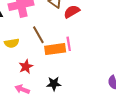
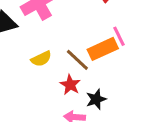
brown line: (38, 35) -> (77, 60), moved
black star: (54, 84) -> (96, 99), moved

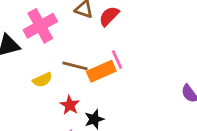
brown line: (77, 60) -> (75, 66), moved, turned -30

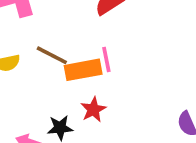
red star: (70, 105) -> (93, 109), moved

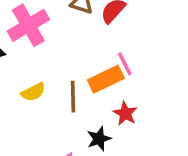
brown line: (52, 55) -> (73, 97), moved, turned 76

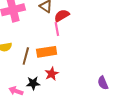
pink line: (125, 64) -> (57, 29), moved

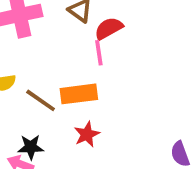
brown line: (26, 56) -> (41, 100), turned -72
black star: (33, 83) -> (31, 147), moved

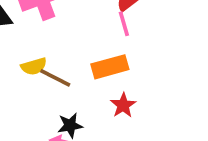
brown line: (41, 100) -> (55, 78), moved

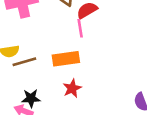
brown line: (55, 78) -> (24, 62), turned -50

